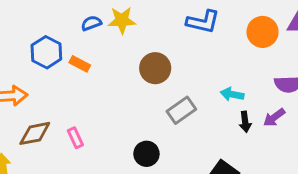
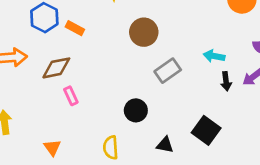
brown diamond: (35, 133) -> (56, 68), moved

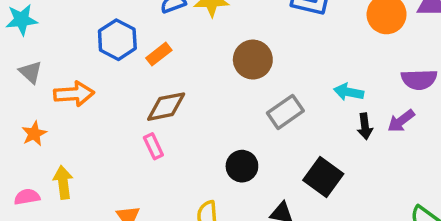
orange rectangle: (75, 28) -> (159, 54), turned -66
brown diamond: (56, 68) -> (166, 107), moved
black square: (206, 130) -> (323, 177), moved

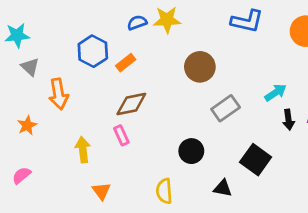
gray triangle: (31, 72) -> (30, 67), moved
cyan arrow: (349, 92) -> (276, 93), turned 135
orange arrow: (74, 94) -> (59, 94), turned 84
yellow arrow: (63, 182) -> (83, 150), moved
pink semicircle: (27, 197) -> (21, 175), turned -30

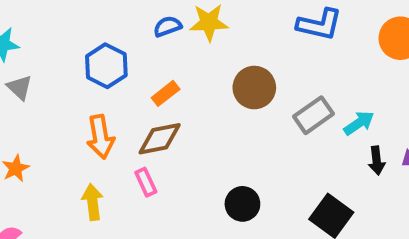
orange rectangle: (126, 63) -> (166, 93), moved
orange arrow: (59, 94) -> (100, 137), moved
gray rectangle: (226, 108) -> (314, 115), moved

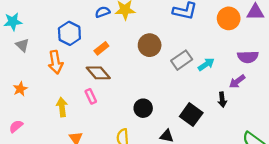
orange arrow: (100, 137) -> (56, 62), moved
brown diamond: (160, 139) -> (98, 73), turned 60
black arrow: (377, 161) -> (222, 100), moved

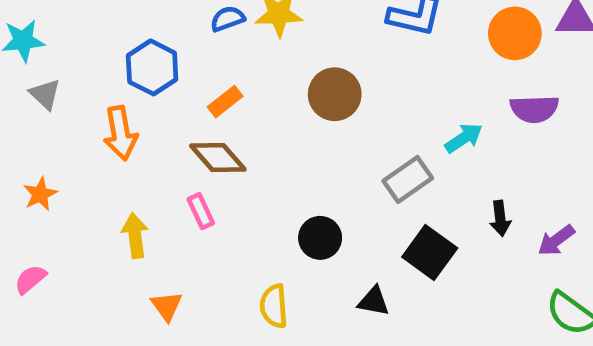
purple semicircle: (248, 57) -> (534, 109), moved
gray rectangle: (182, 60) -> (408, 179), moved
purple arrow: (237, 81) -> (556, 240), moved

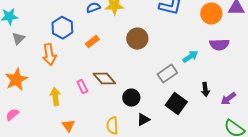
gray triangle: (45, 94) -> (18, 39), turned 32
brown diamond: (218, 158) -> (104, 79), moved
orange star: (40, 194) -> (16, 80), size x1.6
black triangle: (374, 301) -> (143, 120), moved, turned -40

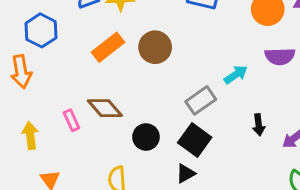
orange rectangle: (92, 42) -> (108, 47), moved, size x1.5
black square: (176, 104) -> (195, 140), moved
black triangle: (143, 120) -> (186, 174), moved

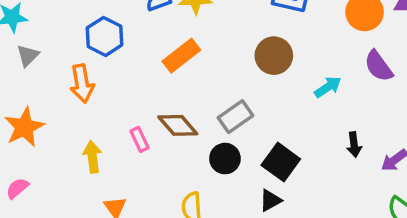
brown circle: (155, 47) -> (274, 56), moved
purple semicircle: (280, 56) -> (379, 66), turned 56
gray rectangle: (201, 100) -> (235, 117), moved

